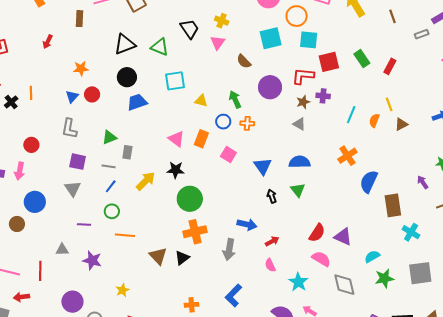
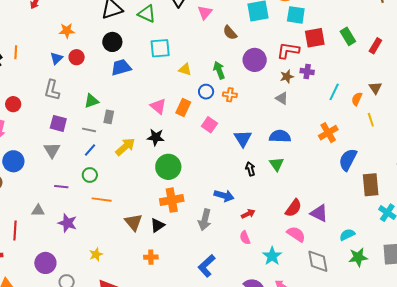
yellow line: (389, 104) -> (371, 120), moved
brown triangle: (401, 124) -> (375, 88), moved, turned -40
orange cross: (192, 305) -> (151, 257), moved

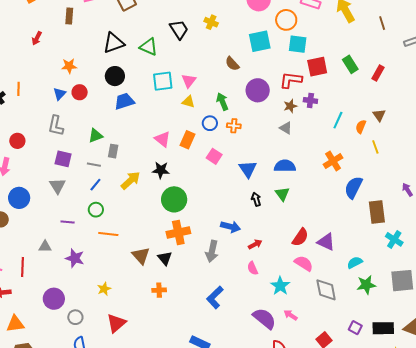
pink triangle: (205, 12) -> (189, 81), moved
black triangle: (157, 225) -> (165, 258), turned -35

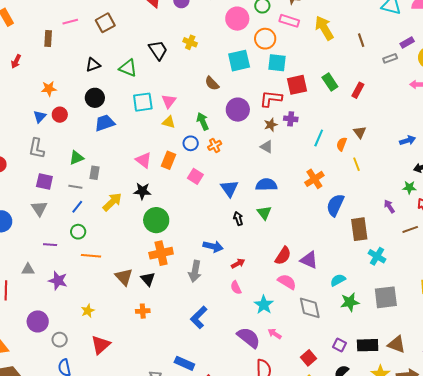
black triangle: (114, 43) -> (93, 65), size x0.7
orange cross: (234, 126) -> (215, 145), turned -32

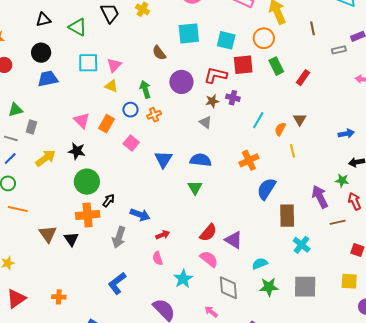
orange circle: (265, 39) -> (264, 38), moved
purple arrow: (389, 206) -> (320, 197), size x1.6
black arrow: (238, 219) -> (109, 201), moved, turned 48
orange cross: (143, 311) -> (59, 297), moved
pink arrow: (275, 334) -> (211, 312), moved

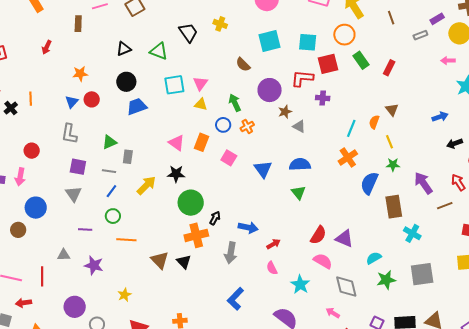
brown star: (212, 101) -> (285, 112), moved
cyan line: (258, 120) -> (351, 128), moved
green star: (342, 180) -> (393, 165), moved

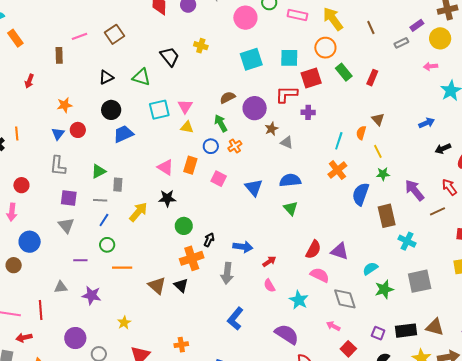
brown semicircle: (243, 65) -> (228, 98), moved, turned 112
green circle: (191, 203) -> (184, 226), size x0.7

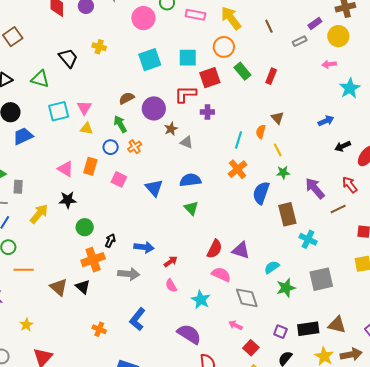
gray arrow: (227, 273) -> (129, 274), turned -90
orange cross: (181, 345) -> (99, 329), moved, turned 32

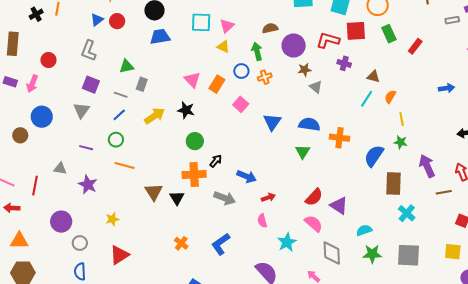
brown triangle: (277, 118) -> (373, 77), moved, turned -48
blue arrow: (326, 121) -> (447, 88), moved
orange cross: (237, 169) -> (340, 138), moved, turned 30

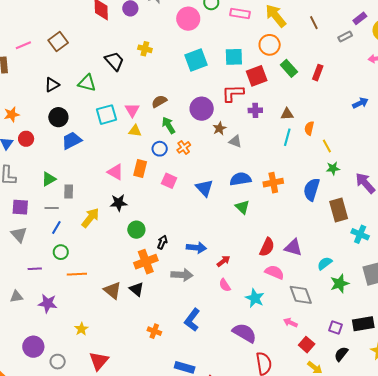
brown semicircle: (270, 28) -> (159, 101), moved

